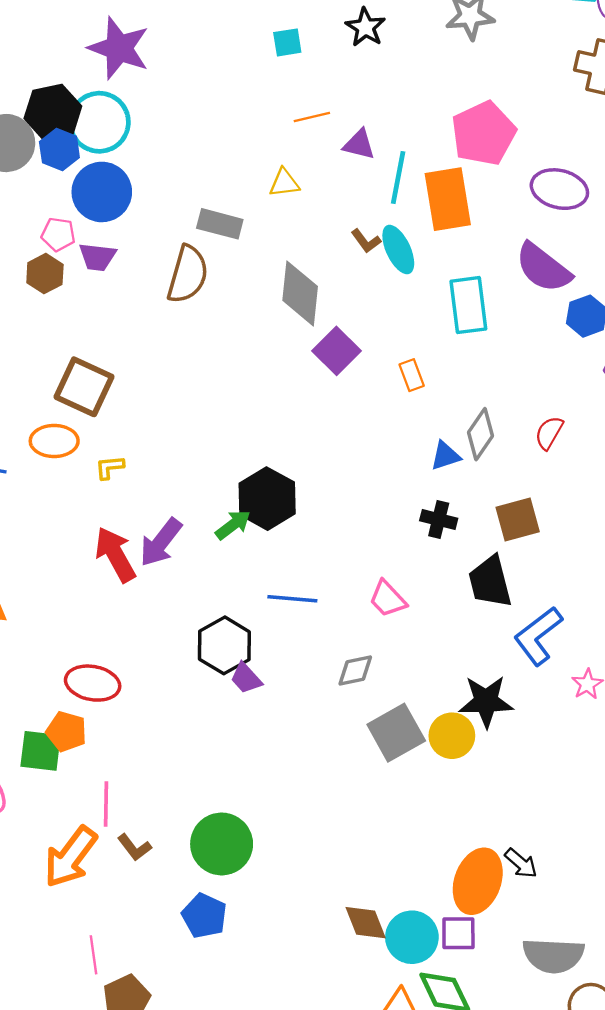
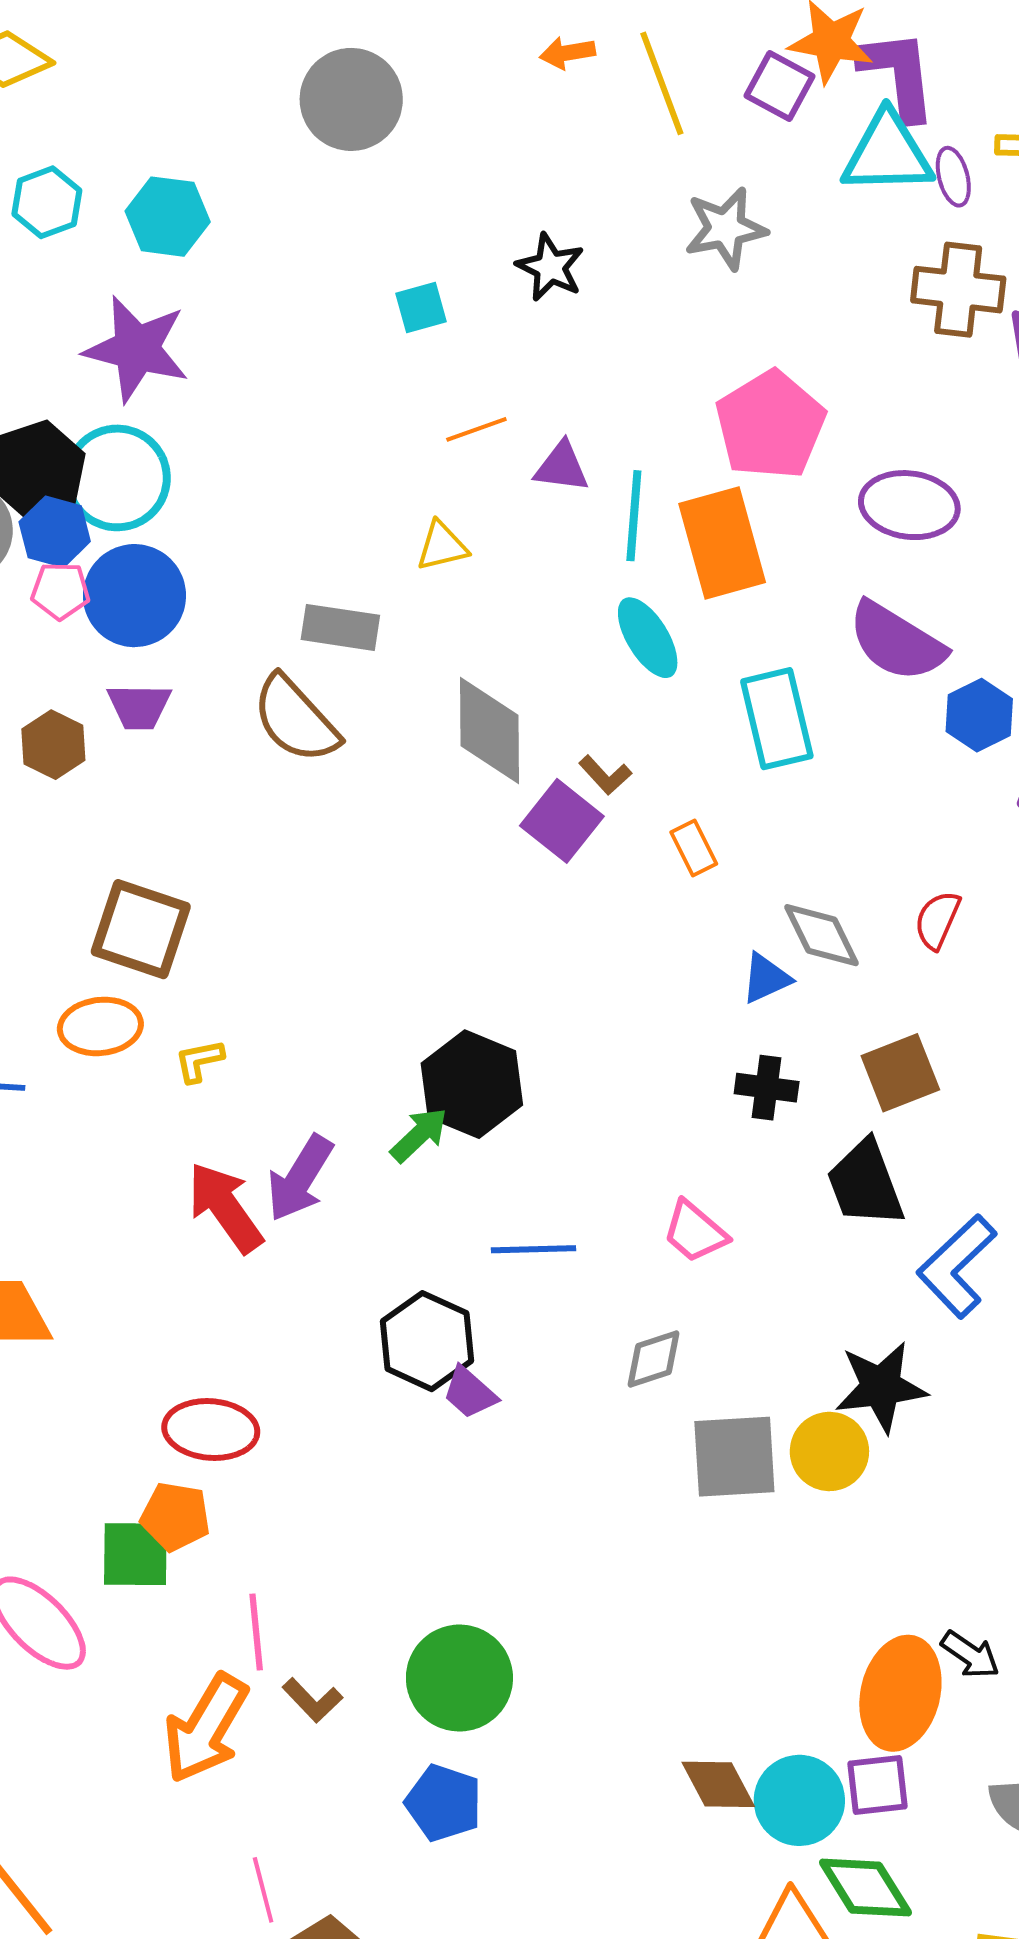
pink pentagon: (58, 234) -> (60, 591), moved
brown L-shape: (366, 241) -> (605, 775), moved
brown semicircle: (188, 274) -> (296, 719), turned 128
gray diamond: (480, 434) -> (821, 935), turned -54
gray square: (396, 733) -> (734, 1457), turned 32

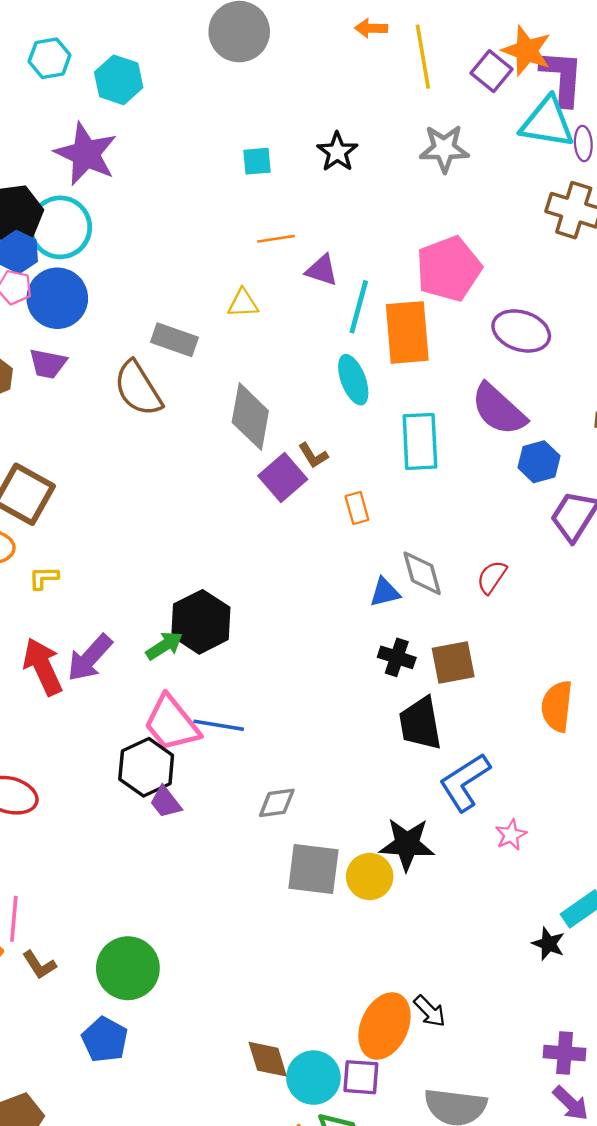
black cross: (767, 1088) -> (397, 657), moved
pink trapezoid: (695, 1232) -> (171, 723), moved, size x1.5

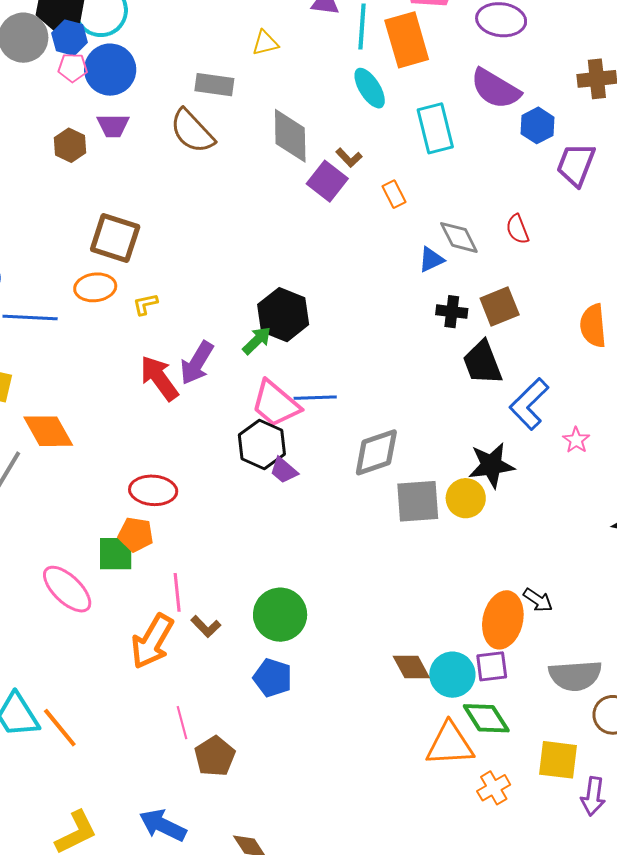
red semicircle: (492, 577) -> (517, 229), turned -44
gray diamond: (277, 803) -> (376, 452), size x1.6

